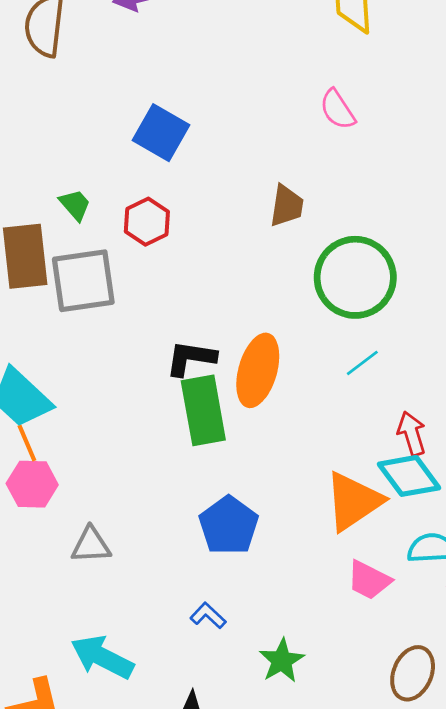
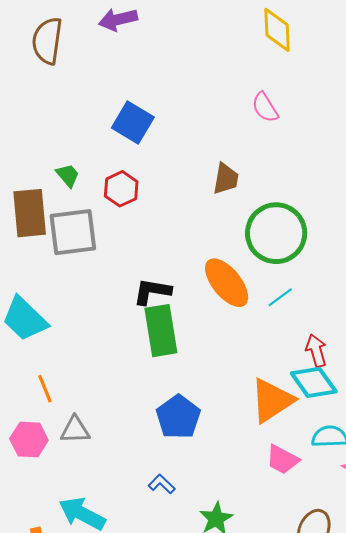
orange ellipse: (258, 370) -> (227, 283), moved, turned -56
orange line: (27, 443) -> (45, 389), moved
pink hexagon: (32, 484) -> (29, 440), moved

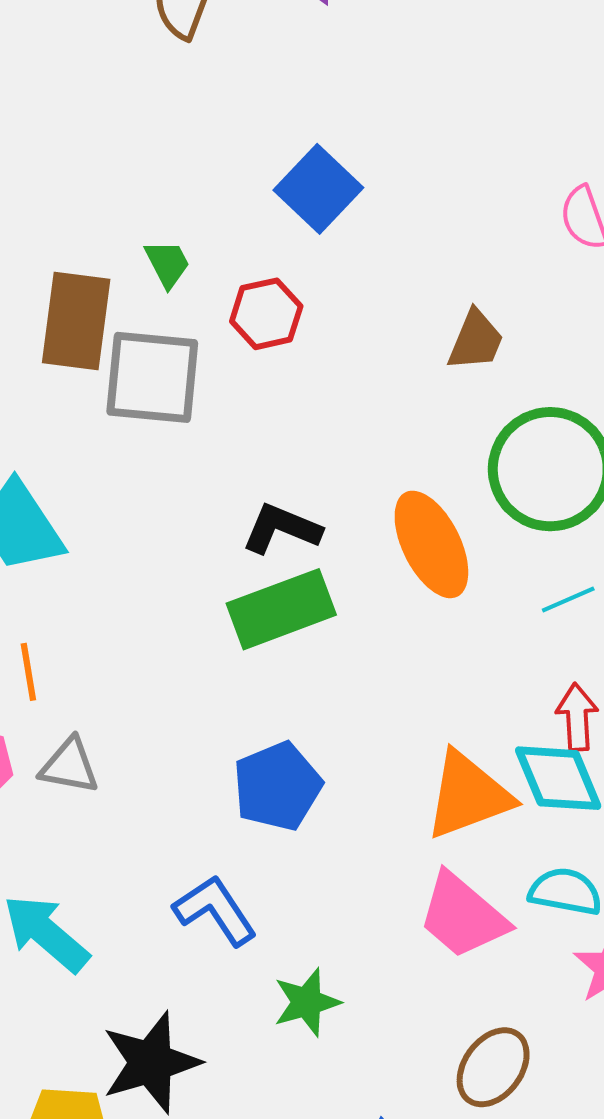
cyan line: (280, 297) -> (568, 600), moved
green rectangle: (161, 331) -> (281, 609), turned 66
pink trapezoid: (282, 460) -> (463, 916), size x1.4
blue L-shape: (162, 484) -> (215, 910), size x1.6

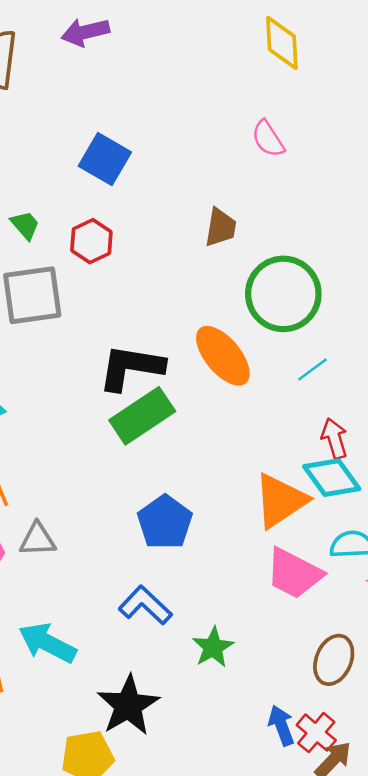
black L-shape: (282, 529) -> (131, 367), size x1.4

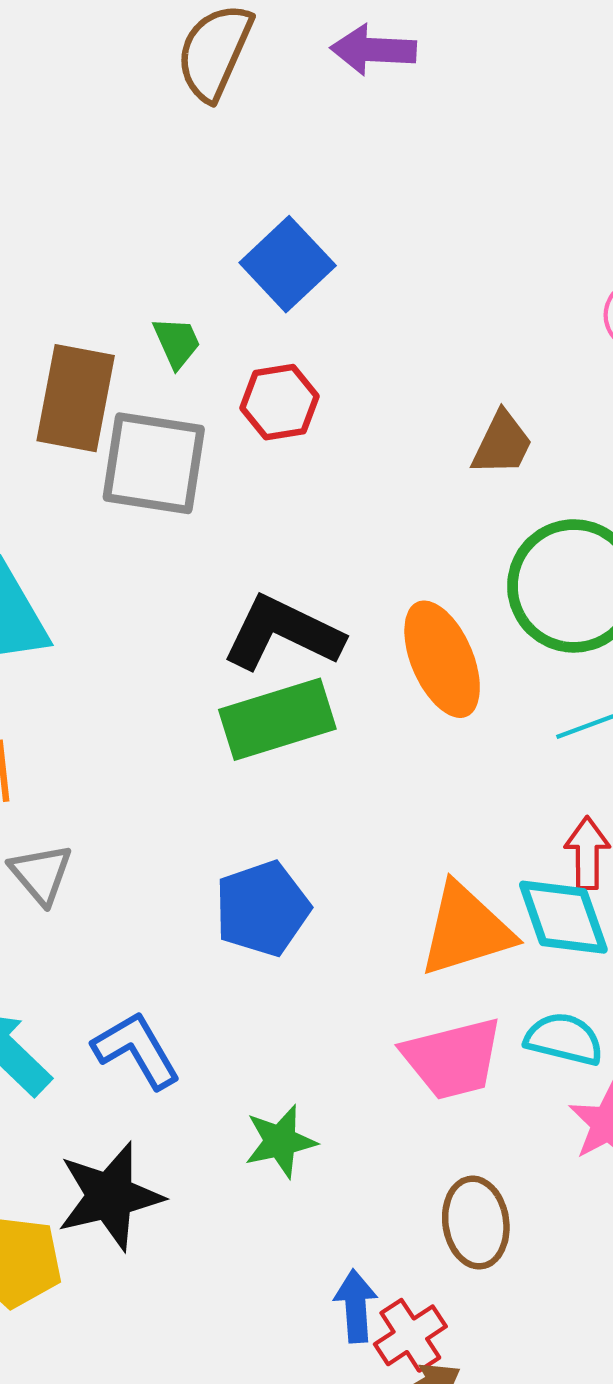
blue square: (105, 159) -> (288, 264), moved
gray triangle: (38, 539) -> (41, 874), turned 36
pink trapezoid: (294, 573) -> (453, 1058), turned -58
blue L-shape: (145, 605) -> (136, 1050), moved
brown ellipse: (334, 660) -> (476, 1223), turned -48

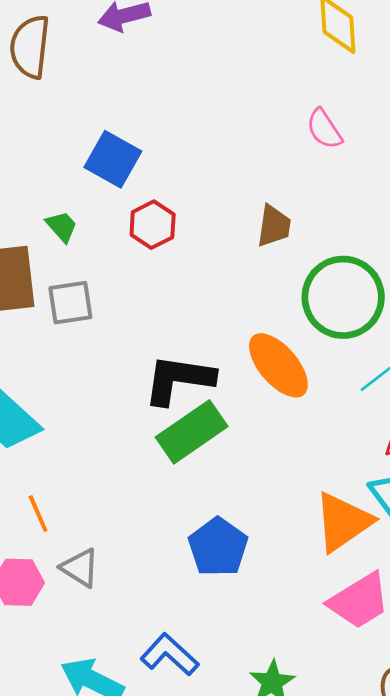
red hexagon: (279, 402) -> (153, 225), moved
gray square: (154, 463) -> (70, 303), size x0.7

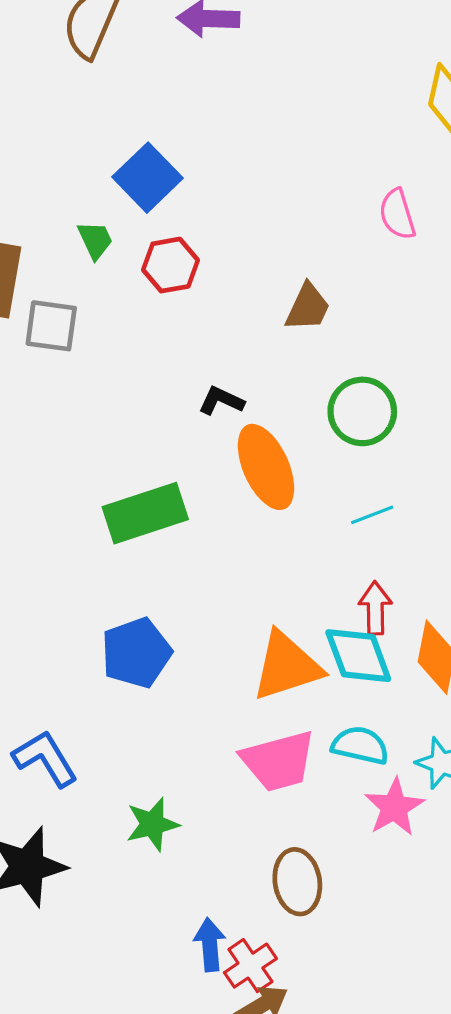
green trapezoid: (62, 226) -> (95, 240), moved
green circle: (343, 297) -> (362, 411), size x0.7
black L-shape: (179, 380) -> (221, 401), moved, size x0.5

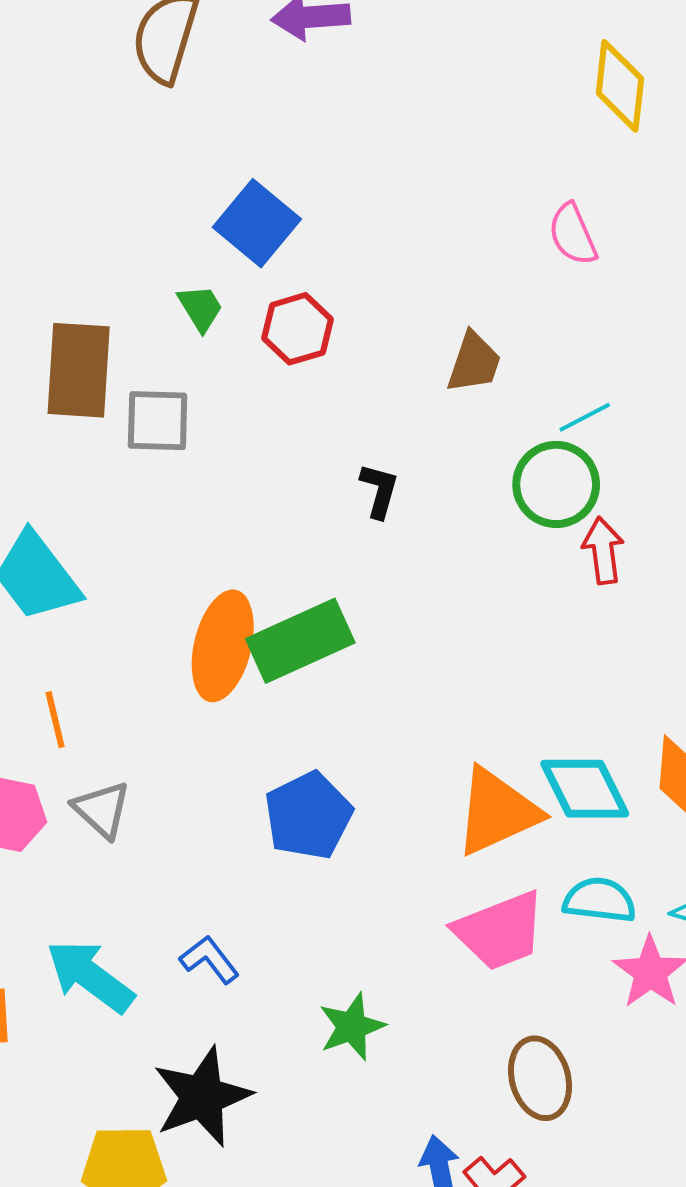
black L-shape: (221, 401) -> (379, 491), turned 87
orange ellipse: (266, 467) -> (223, 646), moved, turned 44
cyan line: (372, 515) -> (585, 417), moved
red arrow: (375, 608) -> (603, 551), moved
blue L-shape: (45, 758) -> (209, 960), size x0.7

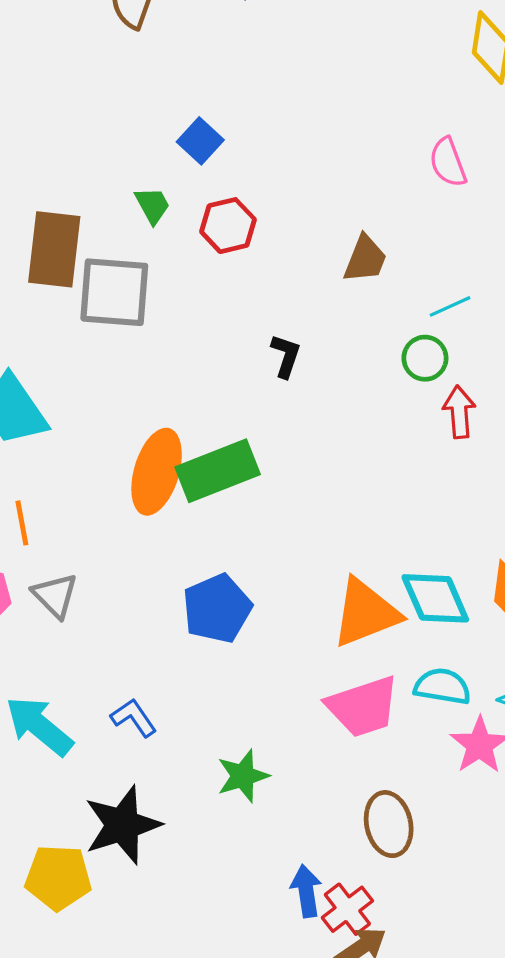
blue square: (257, 223) -> (200, 141), size x0.7
gray square: (158, 421) -> (114, 292), size x1.4
green circle: (556, 484) -> (425, 358), size x0.7

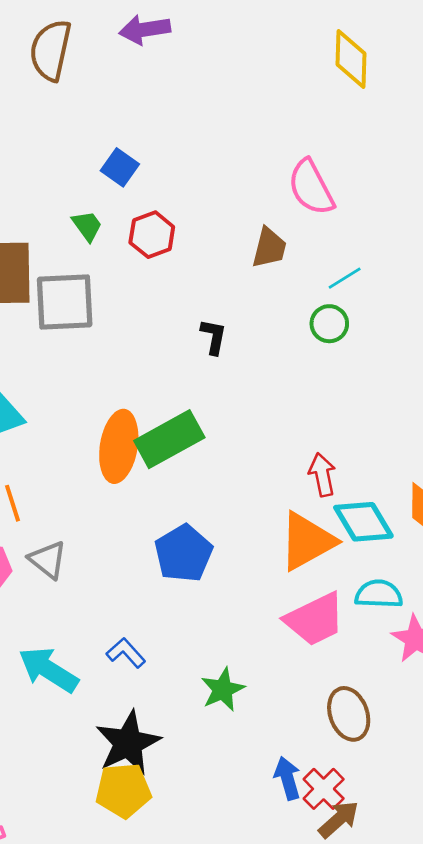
pink semicircle: (448, 162) -> (311, 187), moved, size x1.4
red arrow: (459, 412) -> (322, 475), moved
yellow pentagon: (58, 877) -> (123, 790), moved

